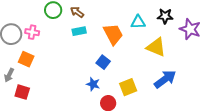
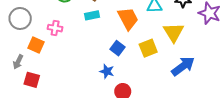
pink cross: (32, 32) -> (55, 28), moved
yellow triangle: (156, 47) -> (174, 32), turned 35
yellow square: (128, 87) -> (148, 48), moved

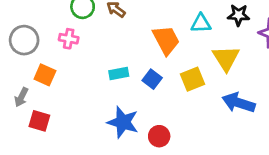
cyan rectangle: (92, 15) -> (119, 74), moved
pink cross: (55, 28) -> (69, 39), moved
blue arrow: (183, 66) -> (239, 103), turned -125
blue star: (107, 71) -> (123, 122), moved, size x1.6

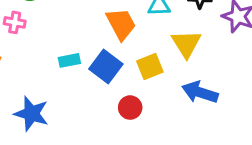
blue square: (152, 79) -> (106, 67), size x1.5
blue star: (123, 122) -> (31, 114), moved
red circle: (159, 136) -> (130, 108), moved

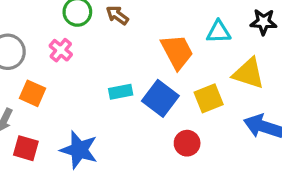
pink cross: (15, 22) -> (61, 50), turned 30
yellow triangle: (186, 44) -> (249, 73), turned -40

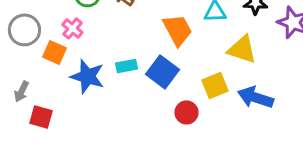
orange square: (33, 93) -> (54, 52), moved
yellow square: (209, 98) -> (215, 85), moved
blue star: (79, 150) -> (87, 76), moved

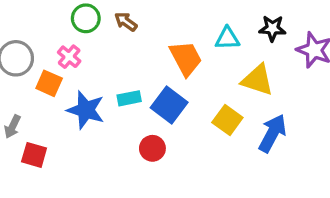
yellow square: (215, 85) -> (227, 120), turned -32
blue arrow: (256, 97) -> (272, 133), turned 100
red circle: (186, 112) -> (152, 148), moved

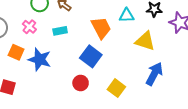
orange square: (49, 83) -> (16, 52), moved
cyan rectangle: (129, 98) -> (60, 31), moved
yellow square: (227, 120) -> (116, 88), moved

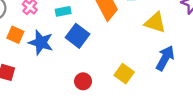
blue square: (91, 56) -> (77, 36), moved
red circle: (81, 83) -> (83, 81), moved

